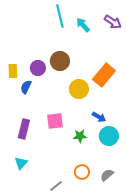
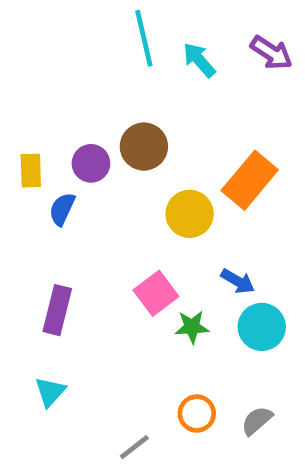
pink square: (55, 121) -> (156, 293), moved, turned -30

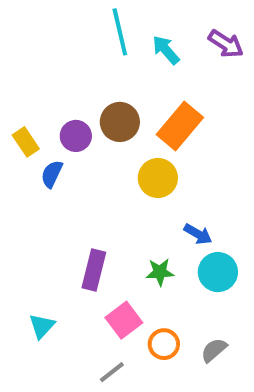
yellow rectangle: (31, 171) -> (26, 142), turned -32
orange rectangle: (250, 180) -> (180, 126), moved
pink square: (156, 293) -> (124, 320), moved
purple rectangle: (57, 310) -> (94, 270), moved

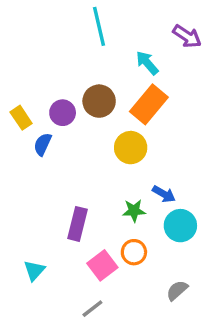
cyan arrow: (166, 50) -> (147, 63), moved
green star: (160, 272) -> (134, 211), moved
orange circle: (164, 344) -> (134, 252), moved

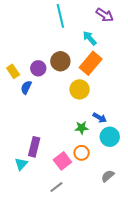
purple arrow: (187, 36) -> (105, 15), moved
purple rectangle: (77, 224) -> (34, 147), moved

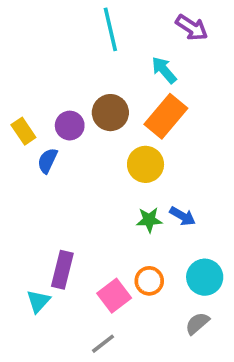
green star: (82, 128) -> (149, 220), moved
cyan circle: (110, 137) -> (205, 277), moved

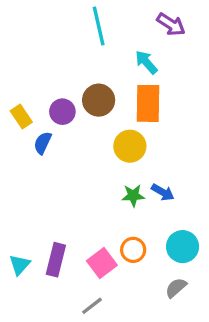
orange rectangle: (166, 116) -> (148, 103), turned -39
purple rectangle: (62, 270) -> (56, 260), moved
cyan triangle: (38, 301) -> (20, 265), moved

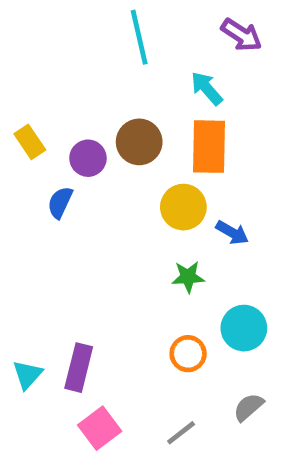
yellow rectangle: (21, 117) -> (30, 142), moved
blue arrow: (163, 192) -> (232, 233), moved
cyan circle: (183, 247) -> (244, 328), moved
pink square: (102, 263) -> (100, 428), moved
gray line: (92, 306) -> (181, 433), moved

